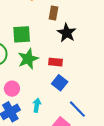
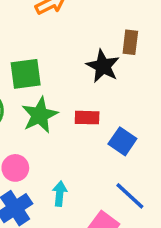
brown rectangle: (54, 13) -> (130, 42), moved
blue square: (60, 83) -> (122, 141), moved

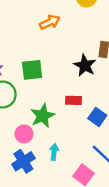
green star: (40, 115) -> (43, 116), moved

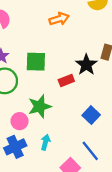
red rectangle: (73, 100) -> (66, 80), moved, turned -32

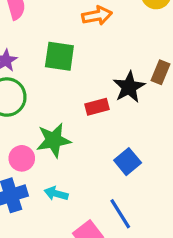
green square: (36, 62) -> (59, 56), moved
cyan arrow: (45, 142) -> (56, 194), turned -96

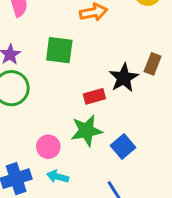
green star: (54, 140) -> (86, 131), moved
pink circle: (22, 158) -> (48, 147), moved

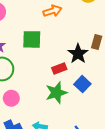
blue square: (123, 146) -> (82, 84), moved
pink circle: (48, 147) -> (11, 98), moved

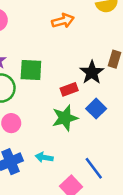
green square: (32, 39) -> (31, 70), moved

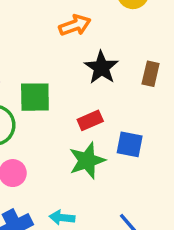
black star: (92, 72) -> (101, 68), moved
blue square: (96, 109) -> (130, 144), turned -30

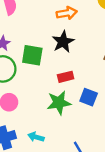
black star: (101, 68) -> (63, 42), moved

